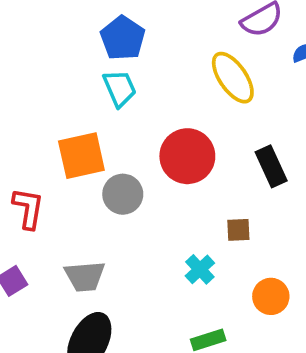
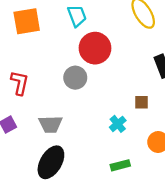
orange square: (81, 156) -> (27, 21), moved
red circle: (187, 156) -> (95, 48), moved

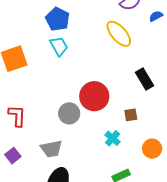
red circle: (95, 48) -> (94, 96), moved
gray circle: (75, 78) -> (69, 113), moved

